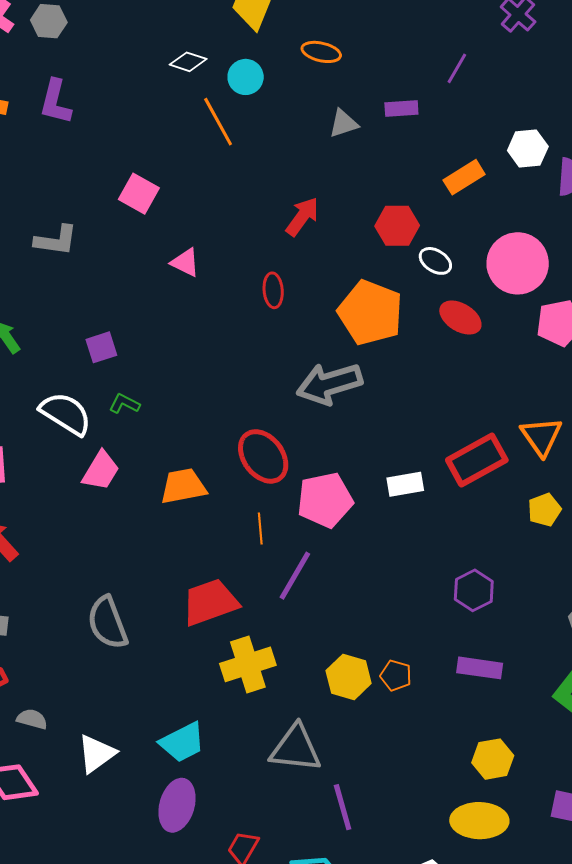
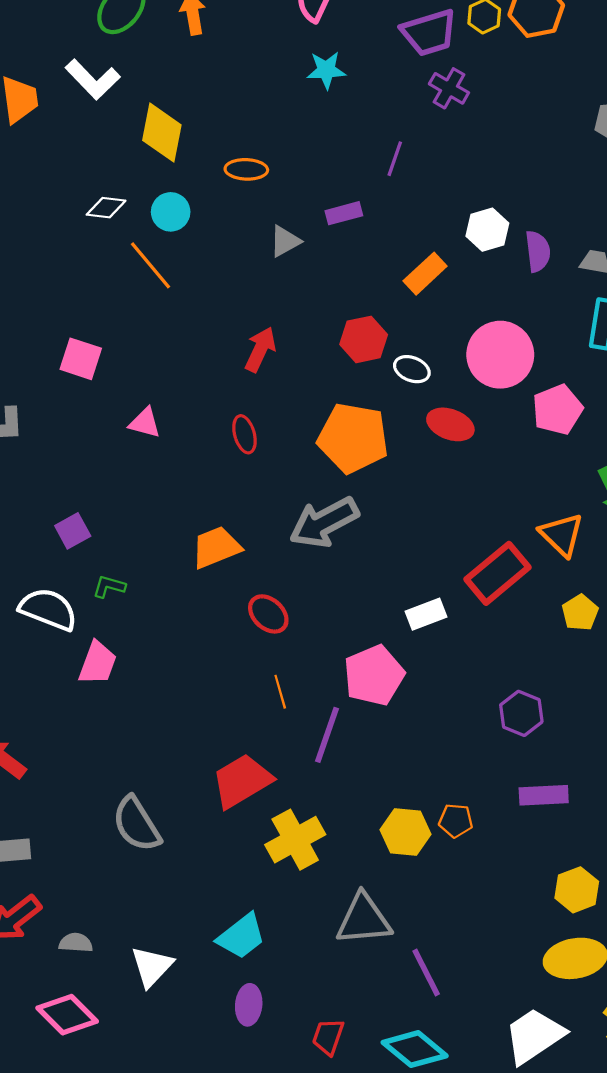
red ellipse: (263, 456) -> (268, 614), size x0.7
orange trapezoid: (183, 486) -> (216, 547), moved
pink pentagon: (325, 500) -> (374, 675), moved
purple ellipse: (177, 805) -> (249, 1005), size x0.7

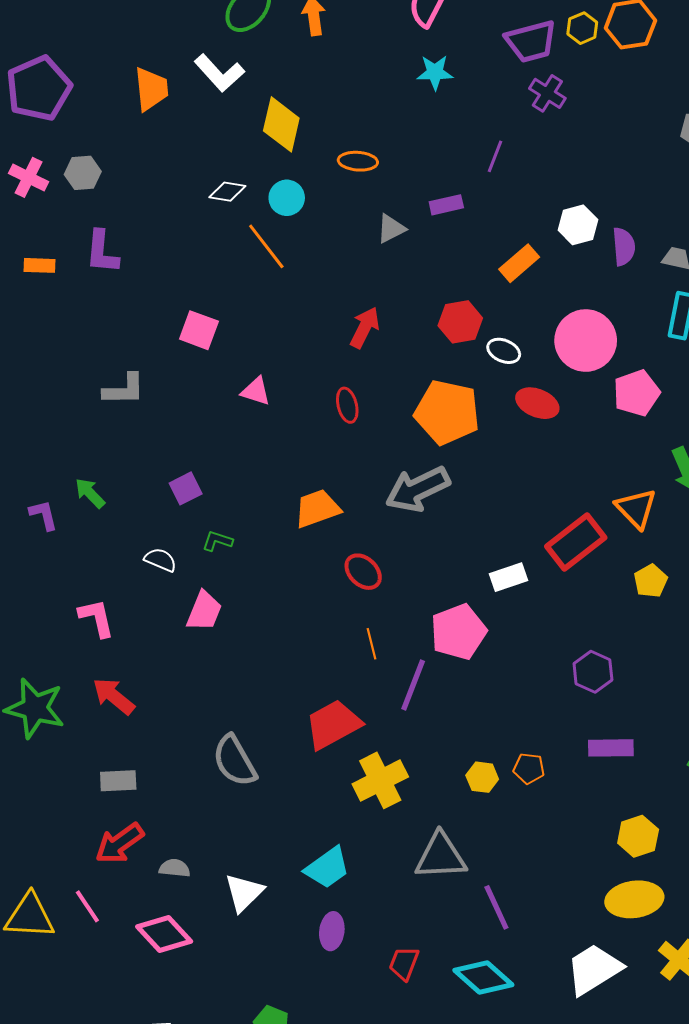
white semicircle: (48, 609) -> (160, 560), size x0.6
yellow hexagon: (406, 832) -> (482, 777), size x0.7

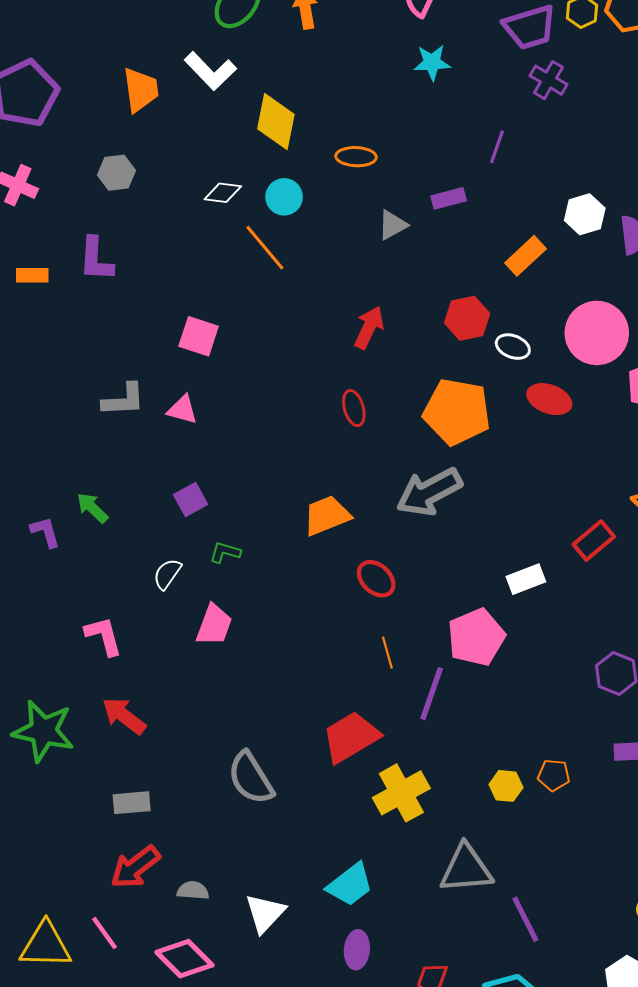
gray hexagon: (83, 173) -> (117, 173), moved
pink triangle: (256, 391) -> (182, 410), moved
red rectangle: (576, 542) -> (594, 541), size x0.7
white semicircle: (160, 560) -> (167, 574), turned -76

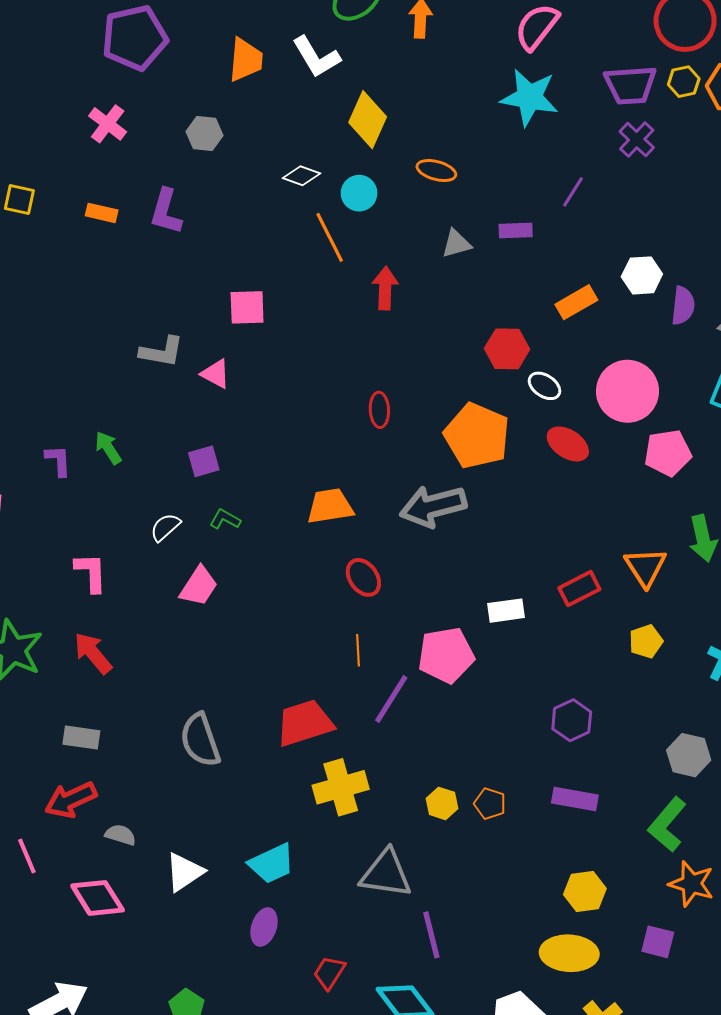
cyan star: (432, 63) -> (529, 97), size x1.6
red arrow: (369, 328) -> (385, 288), moved, turned -36
pink square: (199, 336) -> (247, 307), turned -33

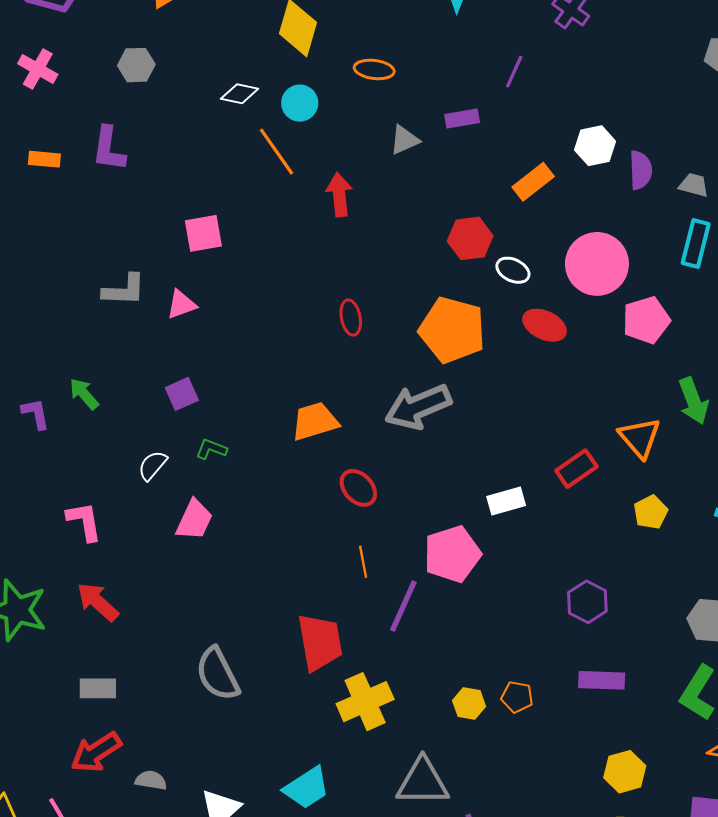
pink triangle: (216, 374) -> (181, 305), turned -40
red trapezoid: (305, 723) -> (320, 642), turned 106

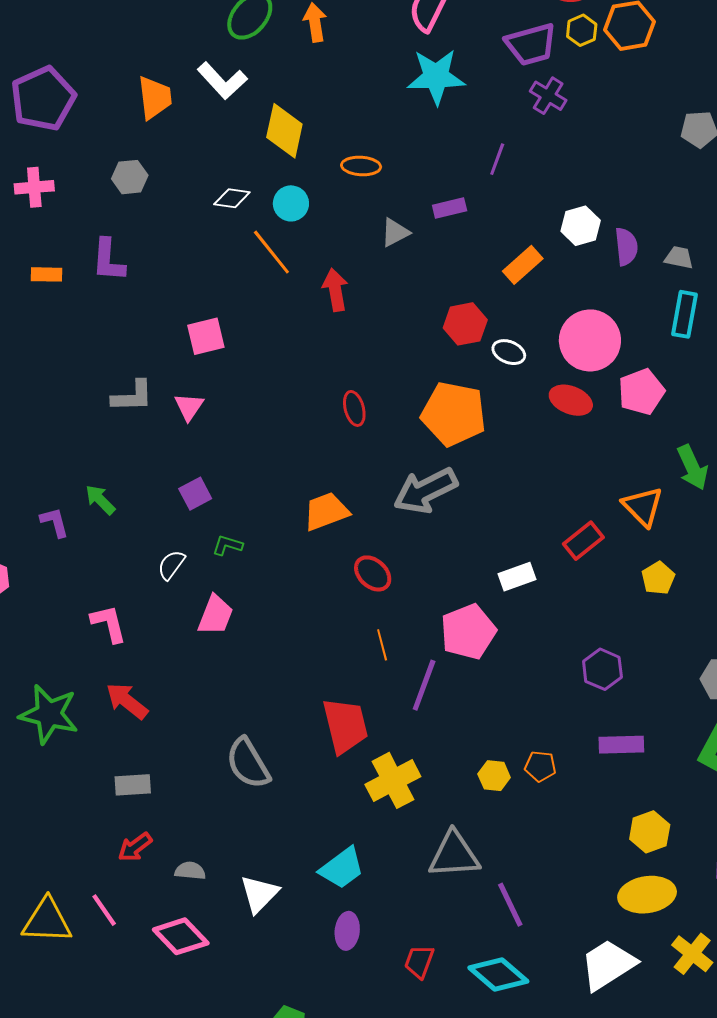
pink cross: (38, 69) -> (34, 187), turned -30
pink triangle: (181, 305) -> (189, 407), turned -32
red ellipse: (545, 325) -> (571, 400), moved
red arrow: (96, 752) -> (135, 847), size x0.7

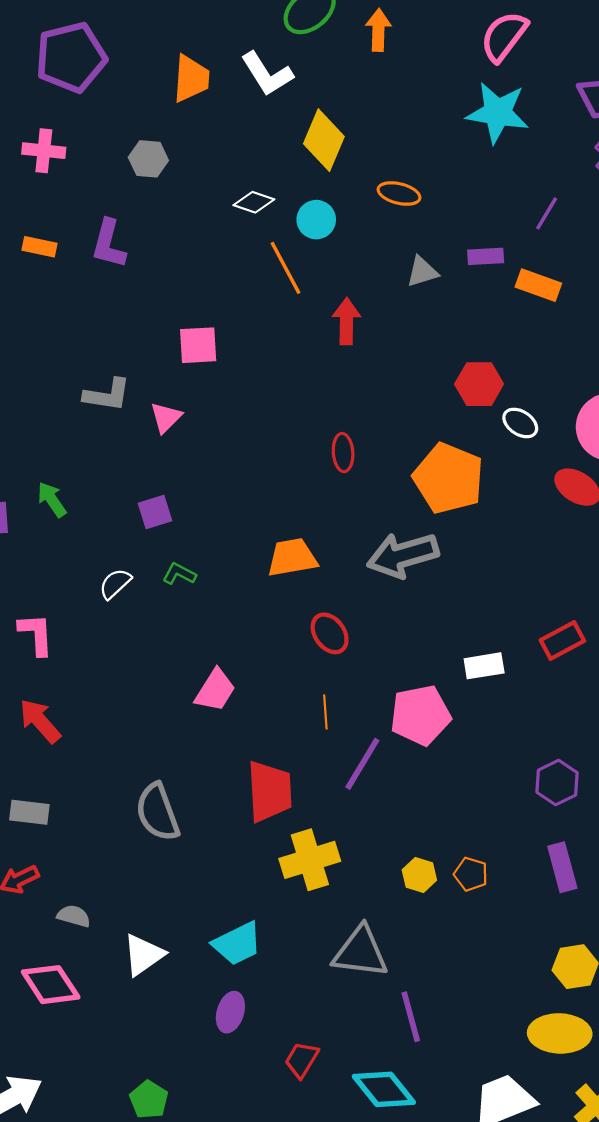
orange rectangle: (523, 265) -> (538, 285), moved, turned 51
pink trapezoid: (215, 615) -> (215, 690), moved
purple rectangle: (621, 745) -> (562, 867), turned 66

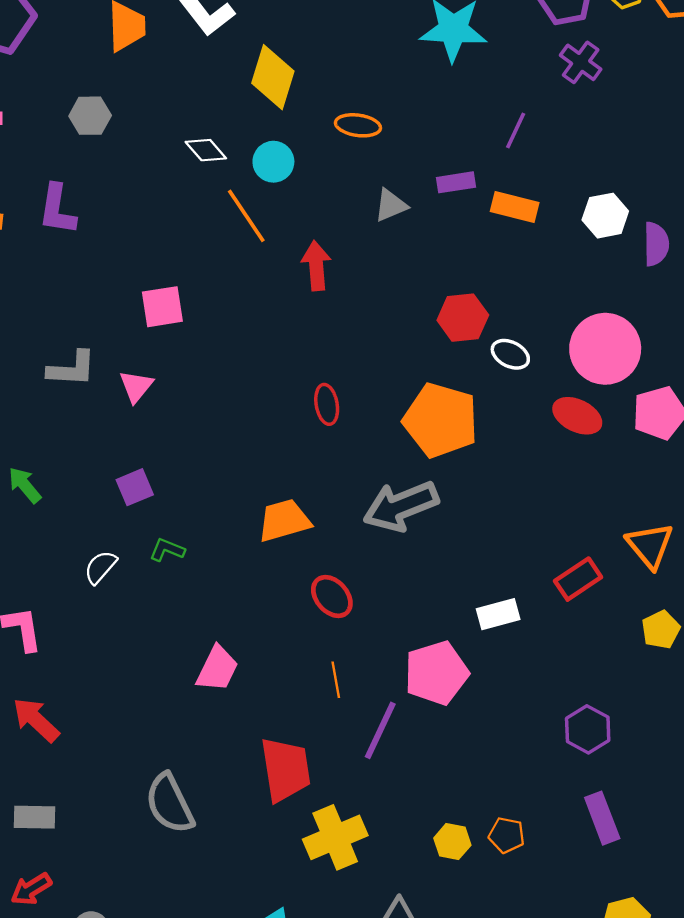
white diamond: (254, 202) -> (206, 150), turned 36

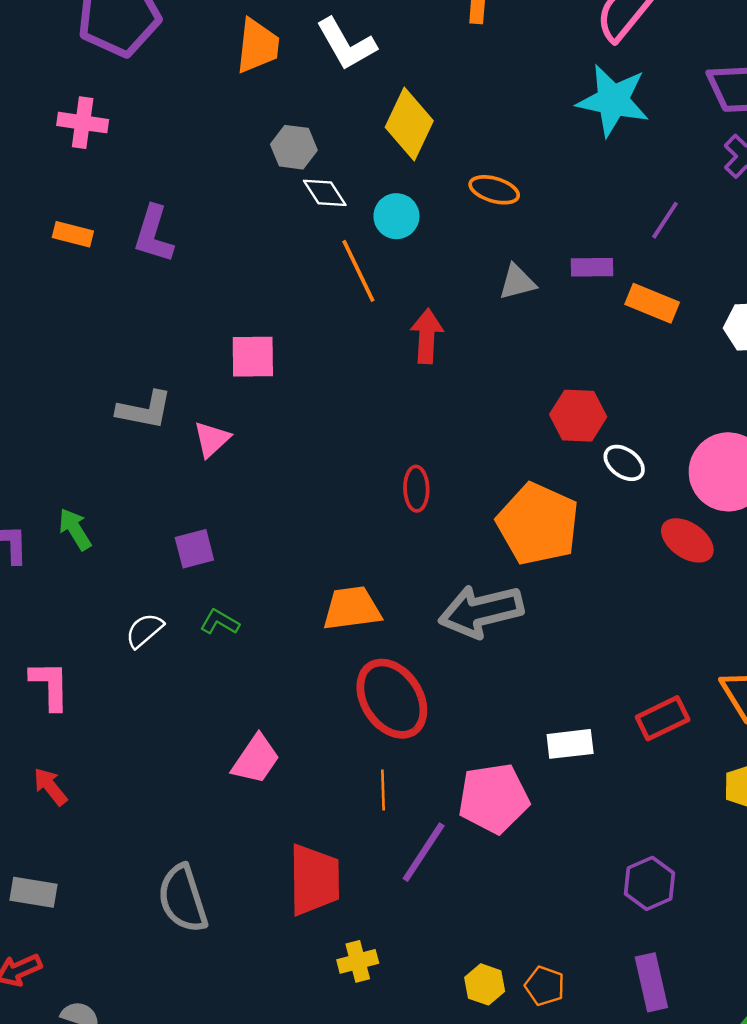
gray hexagon: (90, 116) -> (294, 147), moved
red ellipse: (332, 596) -> (392, 699), size x1.6
red arrow: (36, 720) -> (50, 787), size x0.7
yellow cross: (335, 837) -> (358, 961), size x0.6

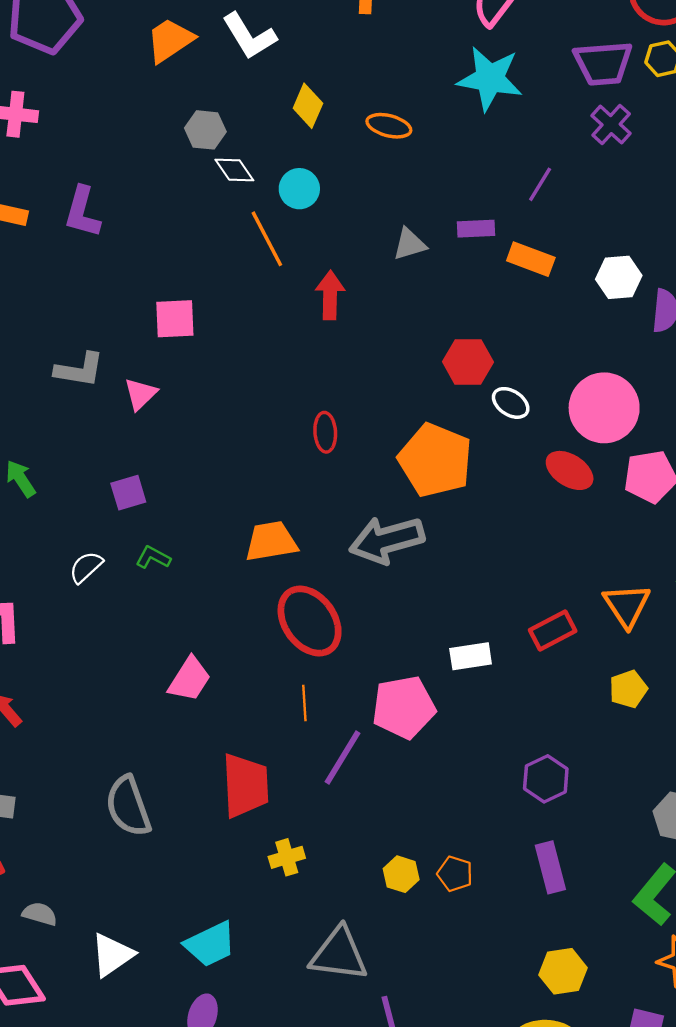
orange trapezoid: (258, 46) -> (170, 40), turned -128
yellow diamond: (409, 124) -> (308, 106), size x0.7
orange ellipse: (494, 190) -> (389, 126), moved

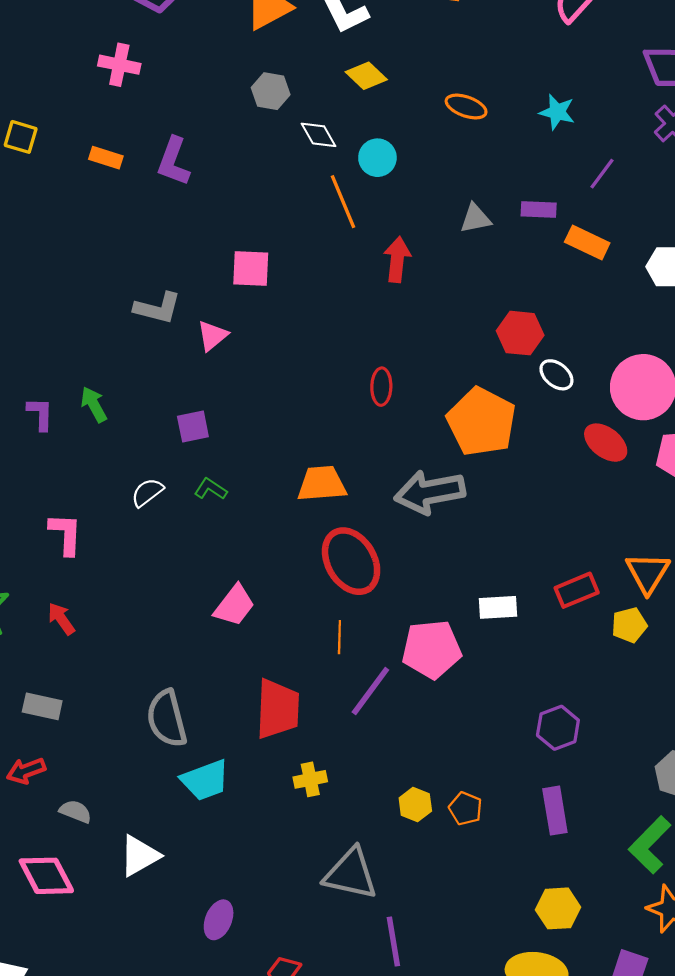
cyan star: (490, 79) -> (557, 112), moved, size x0.6
yellow diamond: (308, 106) -> (366, 76), moved, turned -75
gray hexagon: (205, 130) -> (271, 91), moved
yellow pentagon: (628, 689) -> (629, 625), moved
cyan trapezoid: (210, 944) -> (205, 780), moved

